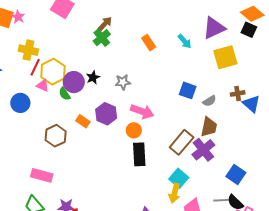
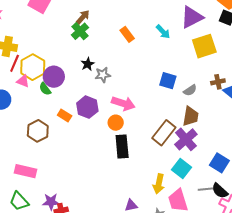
black star: (93, 77) -> (88, 64), moved
cyan square: (179, 178) -> (181, 168), moved

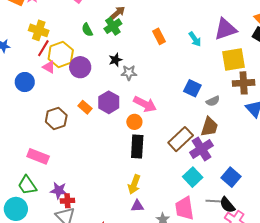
brown cross: (218, 82) -> (244, 83), moved, size x1.5
green semicircle: (45, 89) -> (87, 30), moved
yellow arrow: (159, 184) -> (134, 184), moved

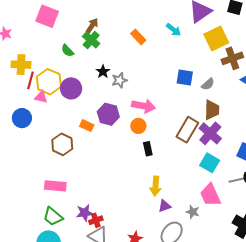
black rectangle: (137, 146) -> (148, 149), size x0.6

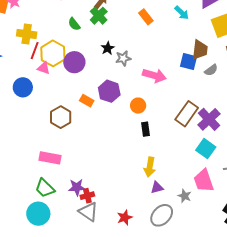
pink arrow: (143, 106) -> (154, 76), moved
brown trapezoid: (212, 110) -> (200, 50), moved

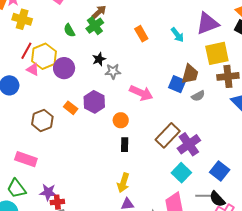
yellow cross: (27, 34) -> (22, 19), moved

